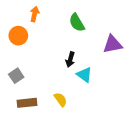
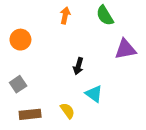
orange arrow: (35, 14) -> (65, 15), moved
green semicircle: (77, 23) -> (105, 15), moved
cyan triangle: (84, 75) -> (94, 94), moved

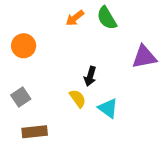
orange arrow: (65, 15) -> (75, 18), turned -140
green semicircle: (105, 15) -> (107, 18), moved
yellow semicircle: (67, 111) -> (78, 98), moved

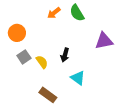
gray square: (21, 97) -> (24, 57), moved
yellow semicircle: (78, 98) -> (42, 62), moved
brown rectangle: (35, 132) -> (48, 95), moved, turned 42

